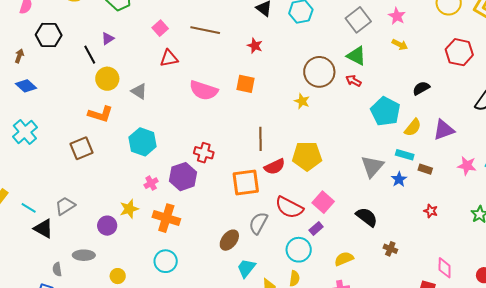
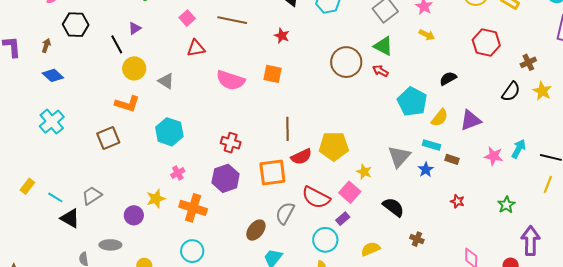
yellow star: (302, 101) -> (364, 172), moved
purple hexagon: (183, 177) -> (226, 178), moved

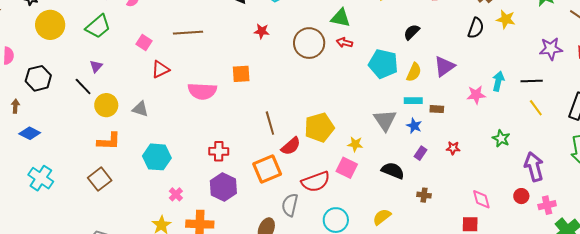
red star: (282, 36) -> (262, 31), moved
yellow line: (548, 184) -> (536, 108), turned -42
red semicircle: (316, 198) -> (316, 182), turned -32
purple rectangle: (343, 219) -> (420, 153), moved

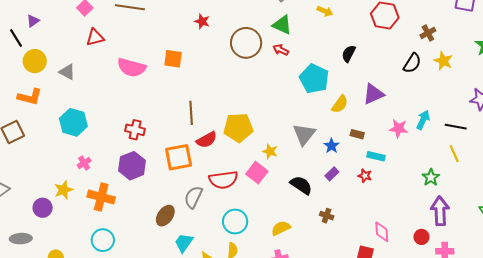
black semicircle: (412, 32) -> (349, 54), turned -30
yellow semicircle: (414, 72) -> (340, 104), moved
cyan rectangle: (413, 101) -> (376, 156), moved
green star: (501, 138) -> (431, 177), moved

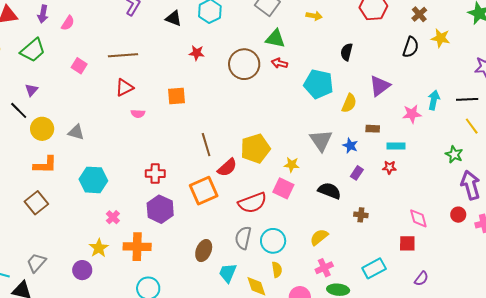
red triangle: (95, 37) -> (124, 87), moved
pink semicircle: (132, 67) -> (138, 114), size x0.5
gray semicircle: (193, 197) -> (243, 238), moved

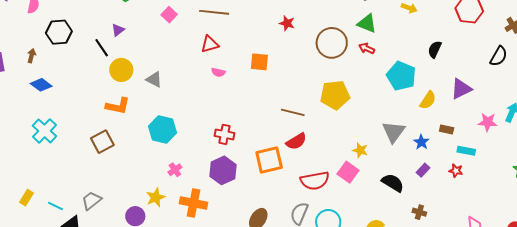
brown line: (206, 145) -> (293, 112), moved, turned -70
yellow pentagon: (255, 148) -> (335, 95), moved

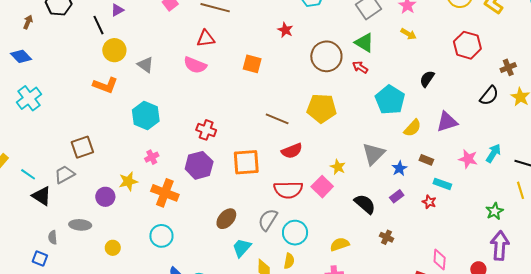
pink semicircle: (218, 72) -> (195, 65), moved, size x1.6
blue diamond: (41, 85) -> (21, 56), moved
red semicircle: (296, 141) -> (292, 151), moved
brown square: (102, 142) -> (82, 147), moved

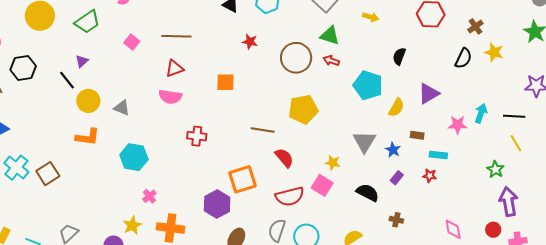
red cross: (206, 130) -> (197, 136), moved
brown square: (82, 147) -> (48, 174), moved
red semicircle: (292, 151) -> (284, 158), turned -95
purple hexagon: (199, 165) -> (217, 204), moved

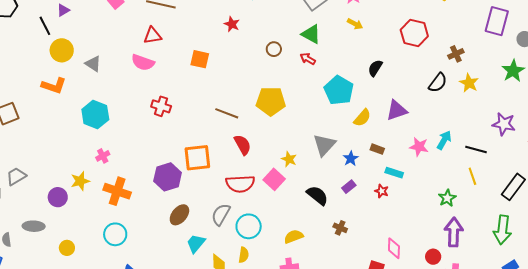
brown circle: (296, 58) -> (274, 49), size x0.5

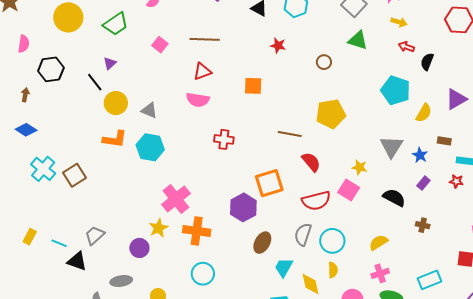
red arrow: (308, 59) -> (406, 47), moved
cyan hexagon: (95, 115) -> (150, 147), moved
pink cross: (103, 156) -> (176, 199), size x2.0

